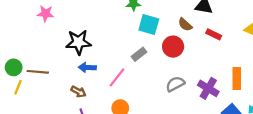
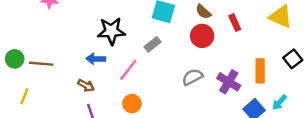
red rectangle: (214, 34) -> (235, 23), turned 40
black star: (78, 42) -> (111, 31), moved
red circle: (173, 47) -> (202, 36), moved
yellow line: (18, 87) -> (24, 96), moved

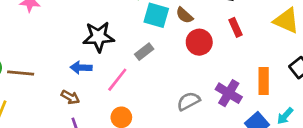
brown semicircle: (203, 12) -> (184, 15), moved
gray semicircle: (192, 77) -> (188, 101), moved

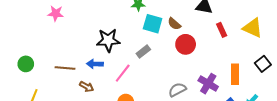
red rectangle: (235, 27) -> (222, 30), moved
brown line: (21, 73) -> (65, 68), moved

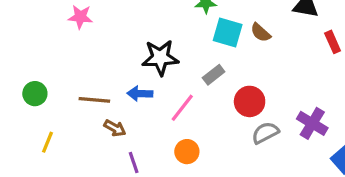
red circle: (186, 44) -> (250, 101), moved
brown arrow: (87, 87) -> (115, 128), moved

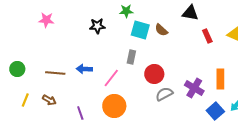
black star: (160, 58) -> (97, 26), moved, size x0.7
gray rectangle: (214, 75) -> (131, 57), turned -40
brown arrow: (115, 128) -> (49, 100), moved
orange circle: (187, 152) -> (114, 106), size x1.5

